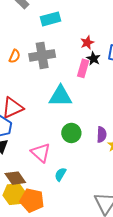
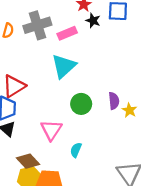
pink rectangle: (83, 68) -> (67, 33), moved, turned 60
cyan triangle: (61, 96) -> (64, 66), turned -35
pink triangle: (41, 153) -> (51, 130), turned 30

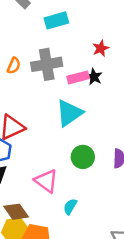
black star: (93, 21) -> (94, 77), moved
pink triangle: (51, 130) -> (46, 181), turned -35

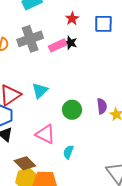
cyan triangle: (69, 113) -> (40, 90), moved, size x0.7

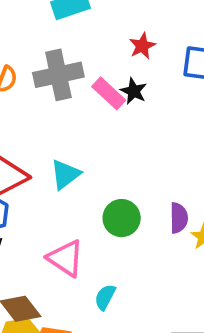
pink rectangle: (58, 45) -> (109, 93), turned 60

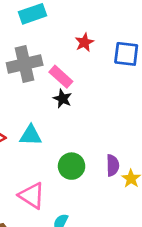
black star: (134, 91) -> (63, 99), moved
cyan triangle: (65, 174) -> (31, 135), turned 40

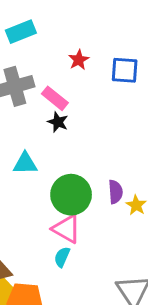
green circle: (72, 166) -> (71, 195), size x1.4
pink triangle: (32, 196) -> (67, 229), moved

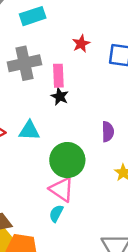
pink rectangle: (55, 98) -> (58, 76), turned 45
purple semicircle: (115, 192) -> (108, 132), moved

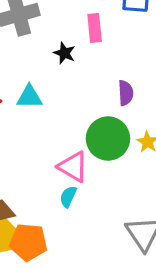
pink rectangle: (58, 76) -> (95, 28), moved
green circle: (67, 160) -> (108, 139), moved

